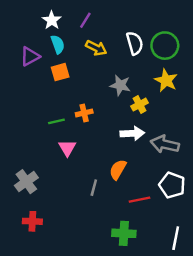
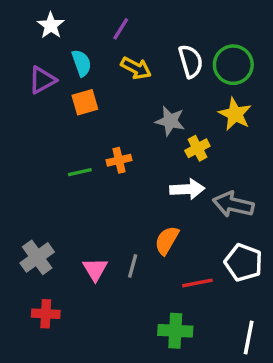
white star: (52, 20) -> (51, 25), moved
pink triangle: (67, 148) -> (95, 269), moved

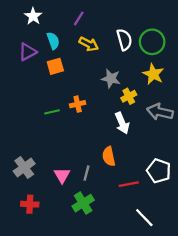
white arrow: (187, 189) -> (122, 123), turned 70
gray arrow: (233, 205) -> (160, 112), moved
orange semicircle: (167, 240) -> (109, 156), turned -42
green cross: (175, 331) -> (83, 203), moved, turned -35
white line: (249, 338) -> (144, 218), moved, turned -55

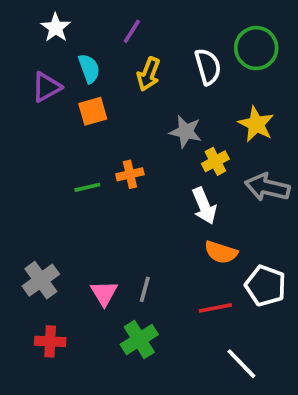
green circle: (152, 42) -> (256, 48), moved
yellow arrow: (89, 44) -> (149, 74), turned 84
orange semicircle: (109, 156) -> (221, 252), moved, turned -60

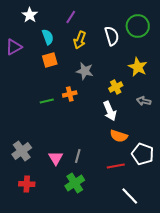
purple triangle: (46, 87) -> (14, 47), moved
gray star: (186, 132) -> (85, 71), moved
gray arrow: (267, 187) -> (144, 101), size x0.6

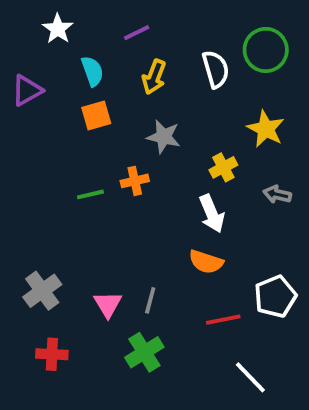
purple line: (71, 17) -> (137, 33), turned 32
orange semicircle: (119, 136) -> (206, 262), moved
white pentagon: (143, 154) -> (275, 296), turned 30

